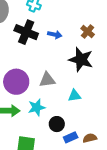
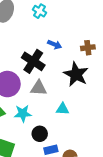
brown cross: (88, 31) -> (88, 48), turned 32
black cross: (26, 32) -> (33, 61), moved

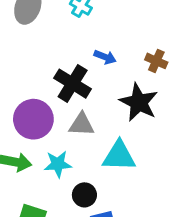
brown cross: (88, 48) -> (156, 61), turned 32
cyan triangle: (63, 109) -> (119, 156), size x1.6

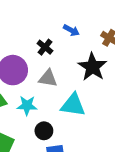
black cross: (73, 84) -> (45, 47), size x0.6

